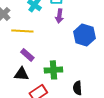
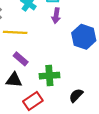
black semicircle: (77, 88) -> (76, 95), turned 48

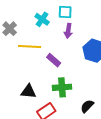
purple rectangle: (21, 59) -> (54, 60), moved

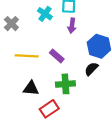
yellow line: (30, 47) -> (27, 56), moved
black semicircle: (87, 106) -> (91, 69), moved

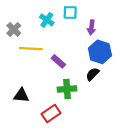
purple arrow: (72, 26) -> (91, 27), moved
yellow line: (27, 56) -> (31, 49), moved
black triangle: (31, 88) -> (21, 95), moved

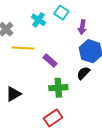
cyan square: (70, 12) -> (61, 13), turned 32
black triangle: (21, 95) -> (13, 94), turned -35
red rectangle: (51, 113) -> (53, 118), moved

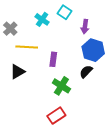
purple rectangle: (50, 61) -> (53, 59), turned 56
green cross: (58, 88) -> (61, 86), turned 36
black triangle: (13, 94) -> (17, 72), moved

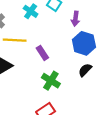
purple rectangle: (53, 59) -> (42, 53), turned -40
black semicircle: (86, 72) -> (85, 70), moved

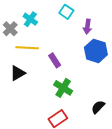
cyan cross: (31, 11) -> (30, 19), moved
black semicircle: (85, 70) -> (98, 107), moved

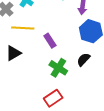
black semicircle: (98, 107) -> (84, 59), moved

